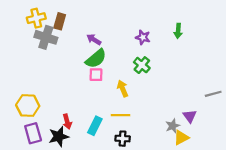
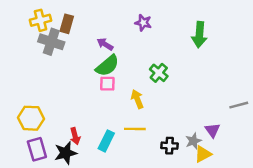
green arrow: (178, 31) -> (199, 35), size x1.5
purple star: (143, 37) -> (143, 23), moved
black cross: (123, 139) -> (169, 146), moved

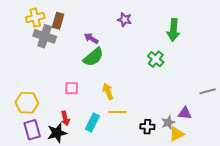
green cross: (159, 73) -> (156, 59), moved
pink square: (107, 84) -> (72, 88), moved
yellow arrow: (137, 99) -> (108, 91), moved
purple triangle: (212, 130) -> (185, 113), turned -48

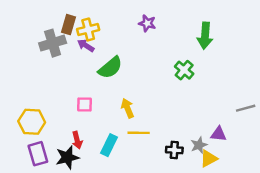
yellow cross: (35, 18) -> (88, 30), moved
gray cross: (45, 36) -> (53, 43), turned -35
purple arrow: (91, 38) -> (86, 45), moved

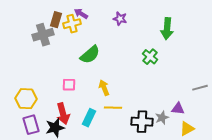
purple arrow: (86, 45) -> (81, 14), moved
red arrow: (77, 140) -> (63, 114), size x1.5
black cross: (174, 150) -> (142, 122), size x1.5
yellow triangle: (209, 159) -> (187, 129), moved

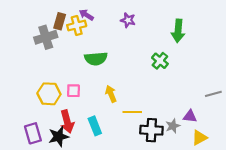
green semicircle: (90, 55) -> (96, 59), turned 35
yellow hexagon: (26, 99) -> (49, 94), moved
yellow line: (113, 108) -> (132, 112), moved
cyan rectangle: (89, 118) -> (95, 126), turned -48

